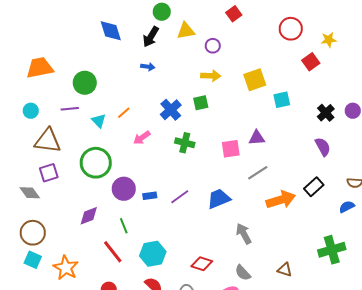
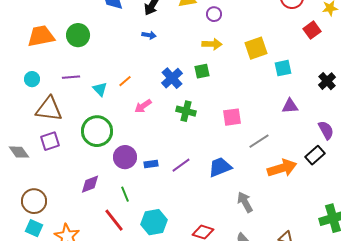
green circle: (85, 83) -> (78, 35), moved
purple triangle: (257, 138) -> (290, 106), moved
purple semicircle: (323, 147) -> (326, 130), moved
gray diamond: (30, 193) -> (19, 152), moved

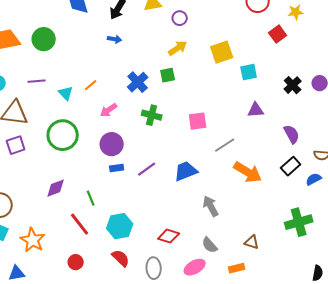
yellow arrow: (212, 44) -> (178, 48), turned -36
black rectangle: (315, 155) -> (291, 166), moved
purple circle: (125, 157) -> (112, 144), moved
orange arrow: (282, 168) -> (248, 172), turned 48

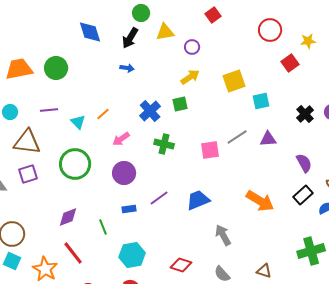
gray line: (225, 145) -> (237, 137), moved
blue rectangle: (117, 168) -> (129, 209), moved
red line: (80, 224) -> (73, 253), moved

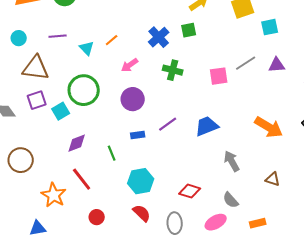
cyan square: (12, 261) -> (61, 111), moved, turned 36
brown triangle: (264, 271) -> (273, 179), moved

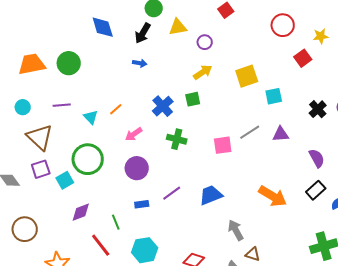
brown triangle: (36, 68) -> (40, 137), turned 36
red line: (82, 179) -> (101, 245), moved
brown triangle: (273, 179) -> (253, 254), moved

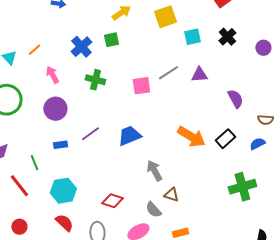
black cross: (318, 109) -> (227, 37), moved
pink arrow: (134, 134) -> (52, 75), turned 96
black rectangle: (316, 190) -> (225, 139), moved

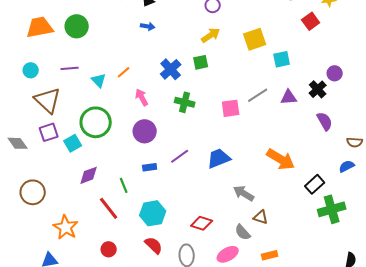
black cross: (227, 37) -> (318, 89), moved
purple circle: (263, 48) -> (335, 73), moved
black rectangle: (225, 139) -> (315, 184), moved
gray arrow: (154, 171) -> (244, 193), turned -30

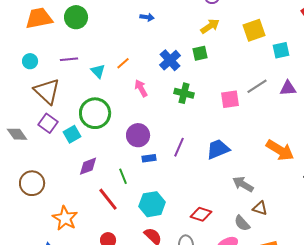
purple circle: (145, 131) -> (138, 135), moved
purple square: (49, 132) -> (48, 123), turned -36
purple line: (180, 156) -> (179, 147), turned -30

